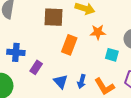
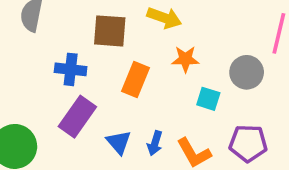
blue cross: (16, 52) -> (71, 69), moved
purple rectangle: (36, 67) -> (77, 117), size x1.6

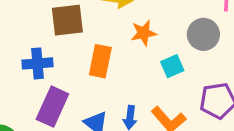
cyan square: (208, 99) -> (172, 66), turned -30

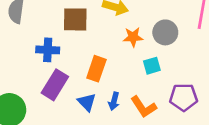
gray circle: (203, 34) -> (165, 32), moved
orange rectangle: (100, 61) -> (96, 69), moved

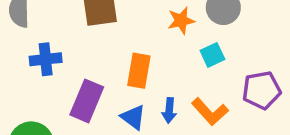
blue cross: (48, 50) -> (46, 59), moved

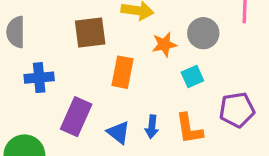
orange rectangle: (139, 71) -> (122, 72), moved
orange L-shape: (210, 112) -> (189, 129), turned 32

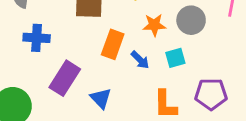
blue arrow: (152, 127) -> (140, 60), moved, turned -60

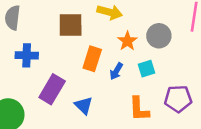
orange star: (154, 25) -> (127, 41), turned -30
blue arrow: (140, 60) -> (116, 71), turned 78

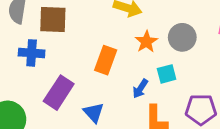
brown square: (71, 25) -> (53, 20), moved
blue arrow: (116, 71) -> (140, 89), moved

